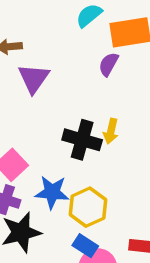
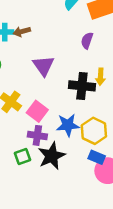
purple semicircle: (109, 64) -> (87, 41), moved
purple triangle: (34, 78) -> (43, 66), moved

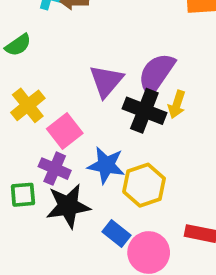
purple semicircle: (87, 41) -> (156, 74), moved, size x1.6
purple triangle: (43, 66) -> (106, 81), moved
blue rectangle: (97, 157) -> (117, 234), moved

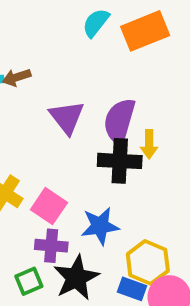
purple triangle: (106, 81) -> (67, 117), moved
yellow hexagon: (144, 185) -> (148, 262), moved

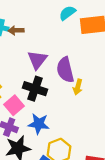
purple semicircle: (119, 121) -> (65, 70), turned -45
black cross: (120, 161) -> (35, 89), moved

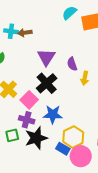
purple semicircle: (65, 70) -> (72, 64), size x0.6
black cross: (35, 89) -> (47, 83), turned 35

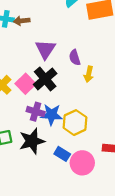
pink square: (29, 100) -> (25, 84), moved
purple cross: (27, 120) -> (36, 112), moved
yellow hexagon: (73, 137) -> (75, 123), moved

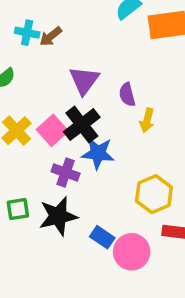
brown arrow: (22, 21) -> (51, 36), turned -35
blue star: (51, 115) -> (98, 153), moved
yellow hexagon: (75, 123) -> (154, 194), moved

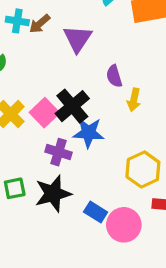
purple triangle: (84, 80) -> (78, 39), moved

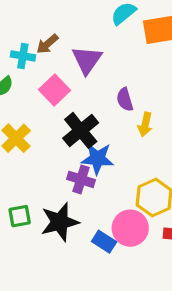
cyan cross: (17, 21) -> (23, 56), moved
pink square: (45, 113) -> (55, 90), moved
purple cross: (59, 152) -> (81, 179), moved
pink circle: (124, 225) -> (130, 228), moved

